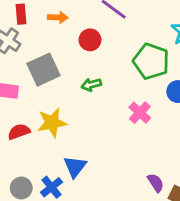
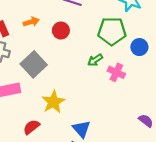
green arrow: (91, 85) -> (95, 60), moved
red semicircle: (19, 132) -> (31, 127), moved

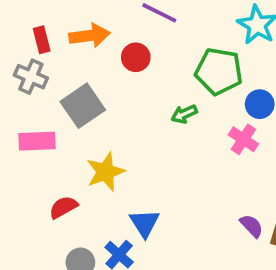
orange arrow: (31, 22) -> (89, 36), size x1.5
pink cross: (116, 72) -> (243, 139), moved

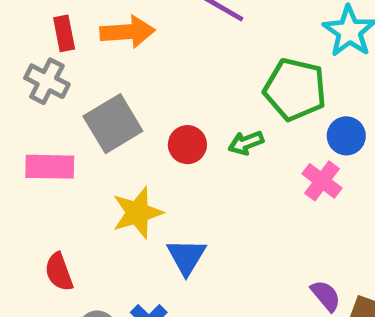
red circle: (136, 57) -> (187, 145), moved
red semicircle: (63, 207) -> (59, 272), moved, turned -84
blue triangle: (145, 223) -> (186, 257), moved

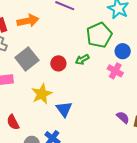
green pentagon: (295, 89) -> (99, 35), turned -30

